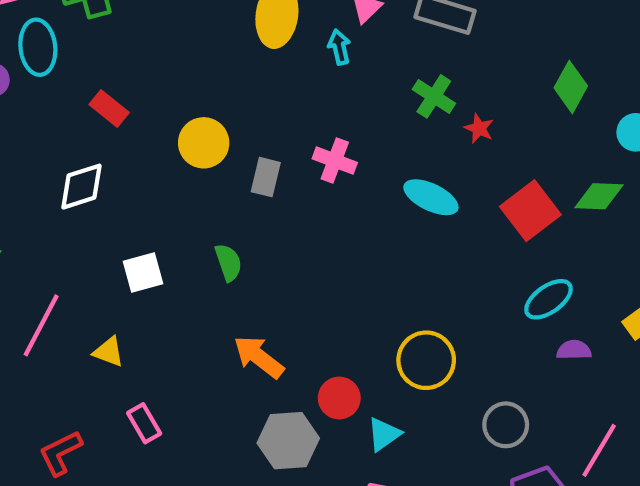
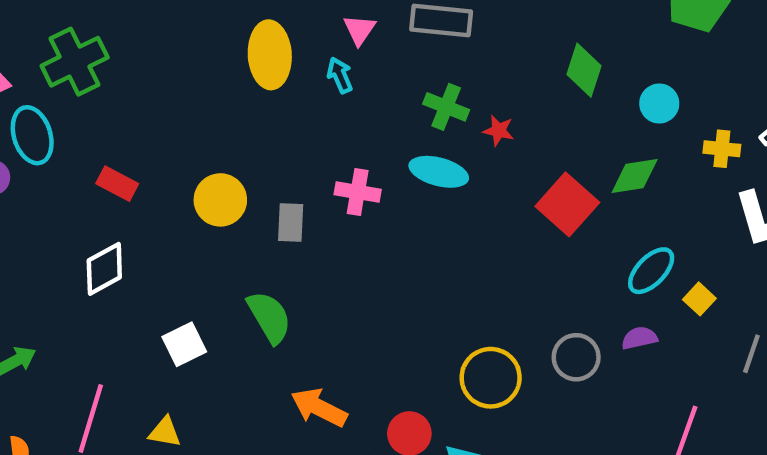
cyan ellipse: (431, 197) -> (439, 172), moved
green semicircle: (228, 262) -> (269, 317), size x1.4
cyan ellipse: (549, 299) -> (651, 271), moved
gray circle: (506, 425) -> (576, 357), moved

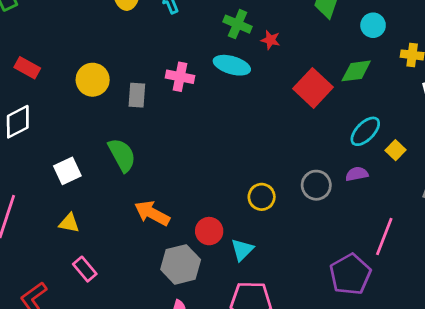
yellow circle: (491, 378) -> (262, 197), size x0.7
yellow triangle: (165, 432) -> (69, 223), moved

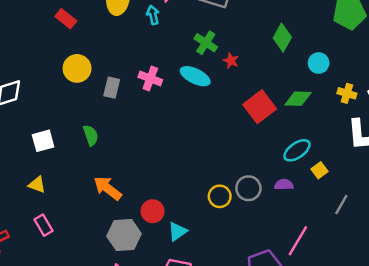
red rectangle: (27, 68) -> (66, 19), moved
green semicircle: (122, 155) -> (91, 135), size x0.7
yellow circle: (262, 197) -> (220, 196), moved

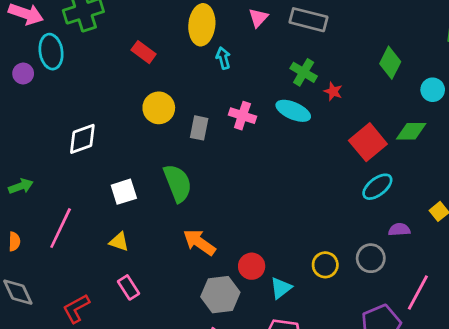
cyan arrow: (153, 15) -> (223, 58), moved
green semicircle: (91, 135) -> (178, 183), size x1.6
cyan ellipse: (297, 150) -> (377, 187), moved
gray circle: (248, 188) -> (371, 258), moved
yellow circle: (220, 196) -> (325, 265), moved

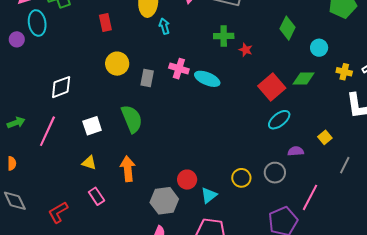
red rectangle: (144, 52) -> (105, 22), turned 42
green cross: (304, 72) -> (224, 36), turned -30
cyan ellipse: (293, 111) -> (207, 79), moved
pink line: (61, 228) -> (47, 131), moved
orange arrow: (199, 242) -> (128, 169), moved, turned 50

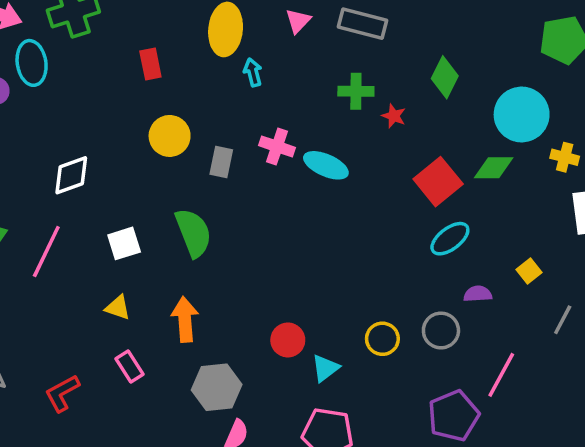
green diamond: (288, 28) -> (445, 77), moved
cyan circle: (319, 48) -> (522, 114), size x1.8
gray hexagon: (164, 201) -> (217, 387), moved

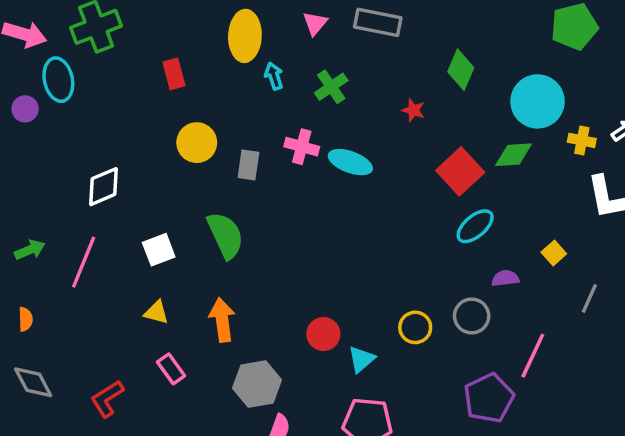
green cross: (356, 91) -> (331, 87), moved, turned -32

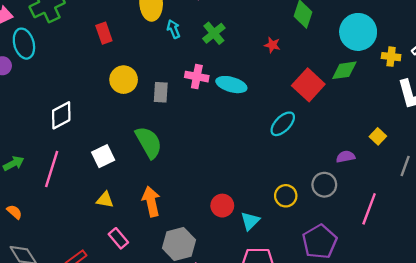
cyan ellipse: (475, 226) -> (283, 124), moved
orange semicircle: (25, 319) -> (14, 212), turned -42
purple pentagon: (489, 398) -> (320, 242), moved

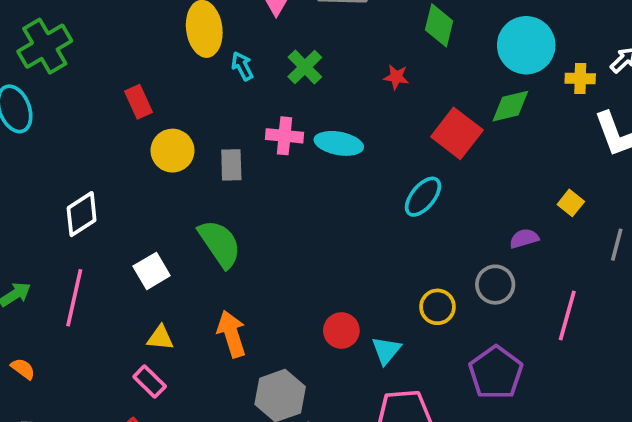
red rectangle: (104, 33) -> (138, 102), moved
pink rectangle: (118, 238) -> (150, 381), moved

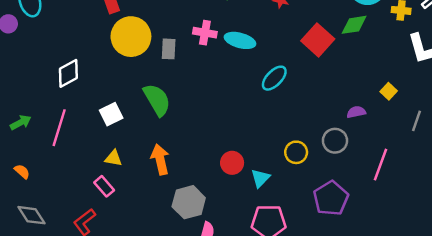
yellow circle: (172, 151) -> (131, 37), size x1.4
cyan ellipse: (423, 197) -> (274, 78), moved

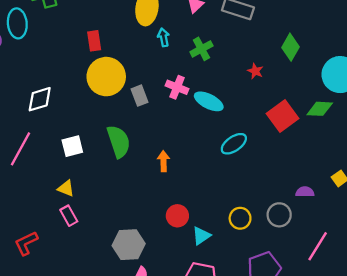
gray rectangle: (169, 49) -> (140, 96), turned -36
orange arrow: (160, 159) -> (163, 161), moved, size x0.7
pink rectangle: (104, 186) -> (69, 216), moved

